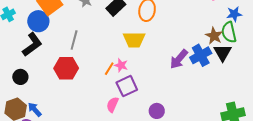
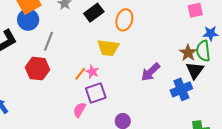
blue circle: (38, 21) -> (28, 20), moved
blue cross: (201, 55) -> (181, 89), moved

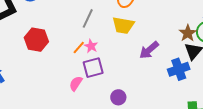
gray line: (49, 41) -> (88, 18), moved
yellow trapezoid: (108, 48) -> (123, 25), moved

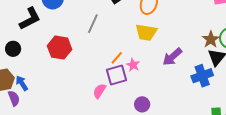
gray line: (88, 18) -> (93, 24), moved
pink star: (91, 46) -> (133, 65), moved
orange line: (79, 47) -> (117, 58), moved

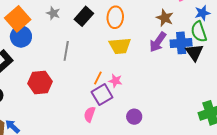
brown star: (211, 39) -> (165, 18), moved
purple arrow: (172, 57) -> (158, 42), moved
blue cross: (202, 76) -> (181, 43), moved, turned 30

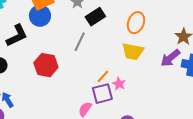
black rectangle: (84, 16) -> (95, 17), moved

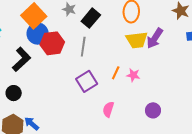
purple arrow: (170, 58) -> (155, 38), moved
red hexagon: (46, 65) -> (52, 43), moved
purple square: (102, 94) -> (87, 81), moved

